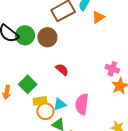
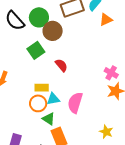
green circle: (25, 35) -> (39, 17), moved
green square: (28, 84) -> (36, 50), moved
yellow rectangle: (40, 101) -> (42, 88), moved

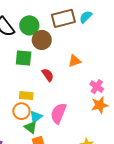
orange triangle: (106, 20) -> (75, 61), moved
green square: (36, 50) -> (24, 58), turned 36
cyan triangle: (53, 99) -> (36, 117), moved, turned -32

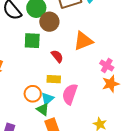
orange triangle: (75, 61) -> (83, 41), size x1.5
yellow rectangle: (26, 96) -> (54, 79), moved

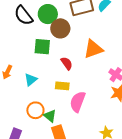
orange circle: (33, 94) -> (35, 110), moved
cyan triangle: (47, 99) -> (31, 80), moved

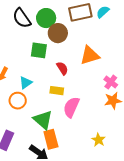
orange circle: (35, 110) -> (18, 101), moved
green triangle: (50, 116) -> (43, 120), size x1.5

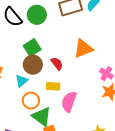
brown circle: (58, 33) -> (33, 65), moved
green square: (39, 50) -> (32, 48), turned -36
orange circle: (18, 101) -> (31, 101), moved

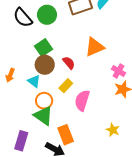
cyan triangle: (21, 81) -> (34, 81), turned -40
yellow rectangle: (53, 86) -> (66, 86), turned -48
green triangle: (42, 116) -> (43, 116), moved

